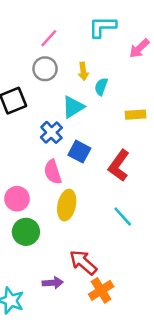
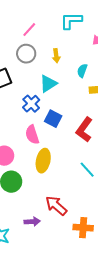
cyan semicircle: (101, 87) -> (82, 71), moved
orange cross: (101, 290) -> (83, 228), moved, turned 36

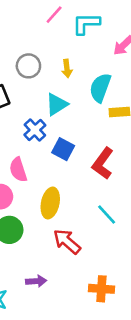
pink line: (29, 30) -> (54, 15), moved
cyan semicircle: (82, 71) -> (100, 88), size x1.6
pink semicircle: (32, 135) -> (18, 170), moved
red arrow: (56, 206) -> (67, 241), moved

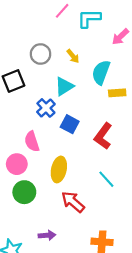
yellow arrow: (67, 68) -> (73, 56), turned -32

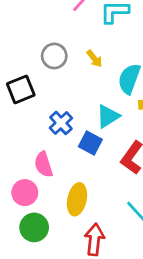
cyan triangle: (64, 86) -> (108, 116), moved
red arrow: (73, 202) -> (94, 239), turned 55

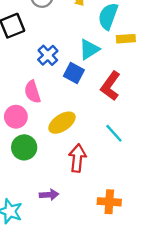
yellow ellipse: (77, 199) -> (62, 123), turned 44

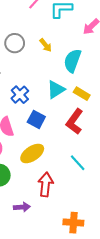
yellow rectangle: (126, 39) -> (82, 94), moved, turned 35
blue square: (74, 73) -> (36, 119), moved
purple arrow: (49, 195) -> (22, 207), moved

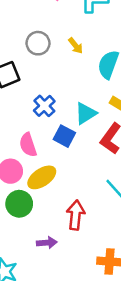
cyan triangle: (56, 90) -> (86, 113), moved
yellow ellipse: (32, 153) -> (42, 177), moved

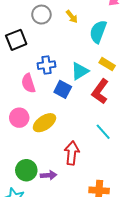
blue cross: (44, 106) -> (47, 65), turned 36
pink semicircle: (28, 145) -> (28, 83), moved
green circle: (19, 204) -> (26, 170), moved

